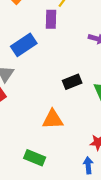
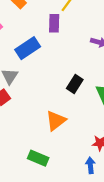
black rectangle: (72, 82) -> (75, 84), turned -36
orange triangle: (53, 119) -> (56, 121), turned -35

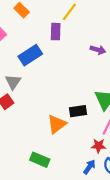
black rectangle: (75, 84) -> (78, 111), moved, turned 49
blue arrow: (90, 165) -> (89, 167), turned 40

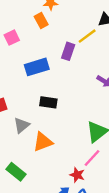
gray triangle: (13, 82) -> (22, 125), moved
black rectangle: (78, 111) -> (48, 102), moved

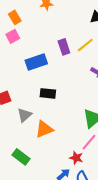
orange rectangle: (41, 21) -> (15, 17), moved
yellow line: (87, 36) -> (85, 45), moved
purple rectangle: (68, 51) -> (64, 47), turned -35

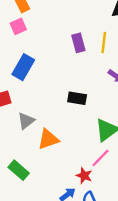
yellow line: (85, 45) -> (104, 42), turned -48
blue rectangle: (36, 62) -> (23, 67), moved, turned -45
black rectangle: (48, 93) -> (77, 98), moved

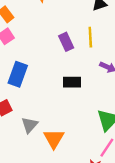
black rectangle: (77, 98) -> (72, 82), moved
orange triangle: (48, 139) -> (54, 139), turned -30

